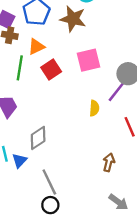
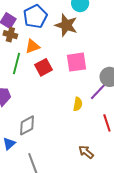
brown arrow: (109, 162) -> (86, 152), turned -70

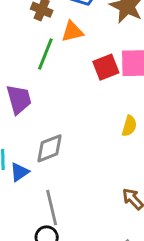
red square: (44, 67) -> (106, 67), moved

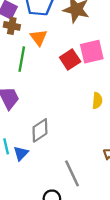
orange triangle: (72, 31) -> (39, 38), turned -42
gray line: (52, 208) -> (72, 173), moved

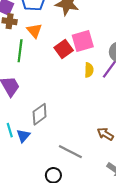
yellow semicircle: (97, 101) -> (89, 70), moved
gray line: (72, 173) -> (70, 152), turned -35

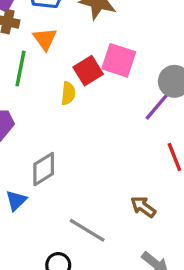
pink square: (83, 41) -> (119, 60), turned 30
yellow semicircle: (89, 70) -> (68, 93), moved

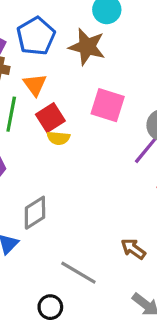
red square: (88, 71) -> (50, 118), moved
yellow semicircle: (68, 93) -> (58, 138), turned 90

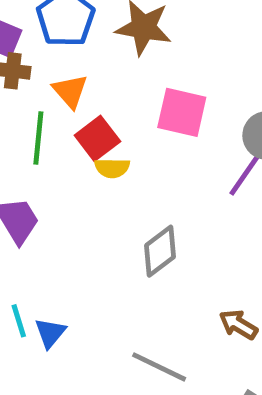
gray diamond: (35, 213) -> (160, 251), moved

